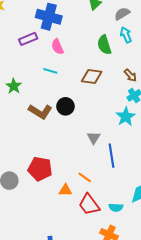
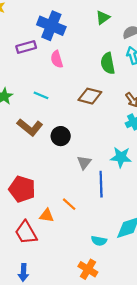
cyan line: (50, 71) -> (41, 95), moved
black circle: (65, 106) -> (61, 136), moved
cyan star: (126, 117) -> (121, 157), moved, turned 30
red trapezoid: (89, 205) -> (26, 233), moved

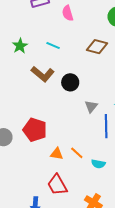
orange line: (69, 204) -> (77, 153), moved
red trapezoid: (26, 233) -> (57, 185), moved
cyan semicircle: (99, 241) -> (98, 164), moved

